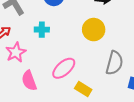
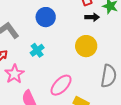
cyan cross: (42, 30) -> (37, 50), turned -32

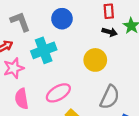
cyan cross: (37, 50) -> (44, 50), size x1.6

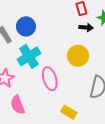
blue circle: (62, 19) -> (26, 26), moved
pink ellipse: (58, 93) -> (50, 79), moved, turned -65

